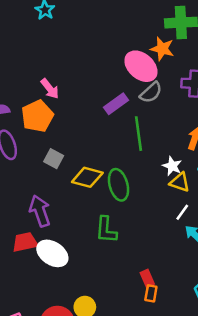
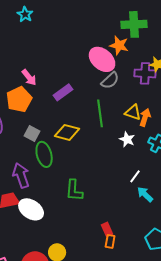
purple rectangle: (116, 104) -> (63, 92), moved
yellow diamond: (87, 177) -> (67, 132), moved
yellow triangle: (180, 182) -> (133, 112), moved
green ellipse: (119, 185) -> (44, 154), moved

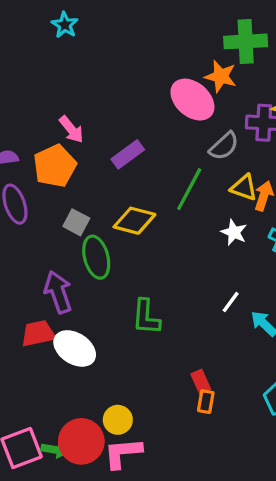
gray semicircle: (110, 80) -> (224, 146), moved
green line: (100, 113) -> (189, 189), turned 36
white line: (135, 176) -> (231, 302), moved

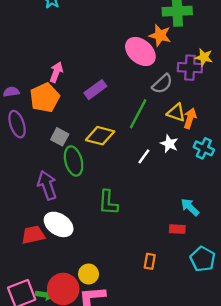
pink arrow: (71, 129) -> (56, 72), turned -120
white line: (231, 302) -> (144, 156), moved
red trapezoid: (38, 334) -> (33, 235), moved
red rectangle: (201, 382) -> (177, 229), moved, turned -63

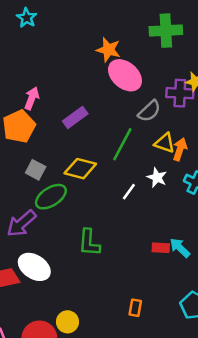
orange star: (160, 35) -> (108, 50), moved
green ellipse: (74, 161) -> (51, 197), turned 72
purple arrow: (47, 185) -> (22, 223), turned -112
red rectangle: (177, 229) -> (161, 248), moved

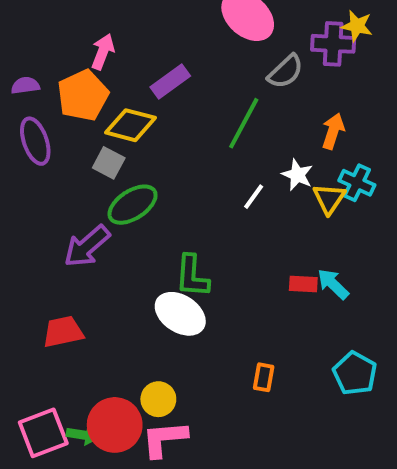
yellow triangle: (165, 143) -> (329, 199), moved, turned 45
yellow diamond: (80, 169) -> (131, 125), moved
white ellipse: (34, 267) -> (180, 314), moved

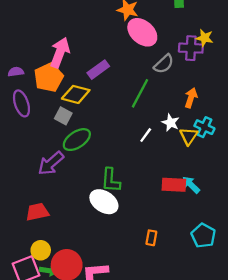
pink arrow: (103, 52) -> (60, 53), size x1.5
red rectangle: (303, 284) -> (174, 185), size x1.5
yellow circle: (158, 399) -> (41, 250), moved

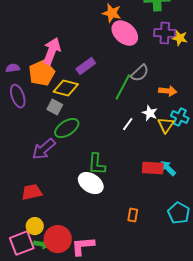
purple cross: (191, 48) -> (165, 33), moved
gray semicircle: (164, 64) -> (140, 73), moved
orange arrow: (191, 98) -> (168, 91), turned 78

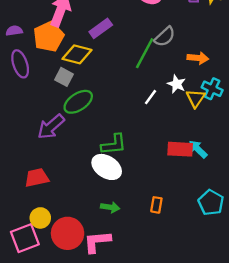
green L-shape: (97, 164) -> (114, 144), turned -100
green arrow: (42, 244) -> (110, 207), moved

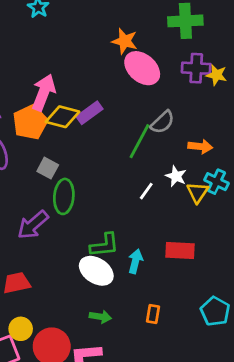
yellow diamond: (77, 54) -> (63, 117), moved
green ellipse: (78, 102) -> (64, 196), turned -52
cyan arrow: (198, 149) -> (135, 261), moved, turned 60

